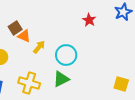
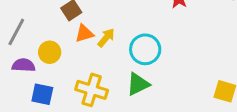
orange triangle: (24, 36) -> (84, 33), moved, turned -40

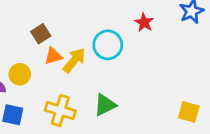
yellow arrow: (106, 38) -> (74, 60), size x1.4
cyan circle: (145, 49) -> (108, 45), moved

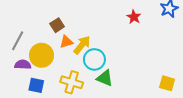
cyan circle: (108, 45) -> (94, 59), moved
yellow circle: (20, 74) -> (42, 55), size x1.5
green triangle: (105, 105) -> (105, 78), turned 48

